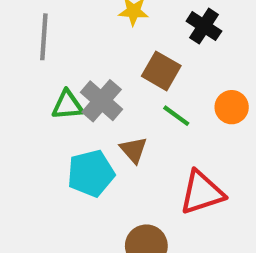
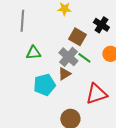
black cross: (204, 26) -> (101, 25), moved
gray cross: (102, 101) -> (68, 57), moved
brown triangle: (134, 150) -> (64, 74), turned 40

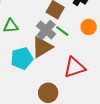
brown triangle: (64, 74) -> (42, 47), size x1.6

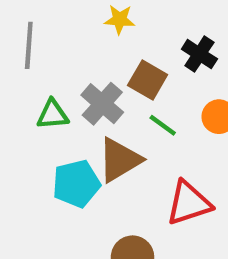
gray cross: (46, 30) -> (102, 104), moved

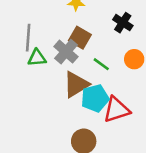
gray line: (29, 45) -> (28, 38), moved
brown square: (148, 80) -> (80, 38), moved
cyan pentagon: (76, 184) -> (95, 98), moved

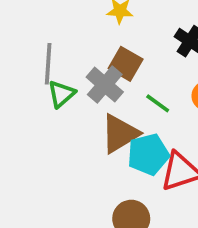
green triangle: (37, 58) -> (61, 94), turned -36

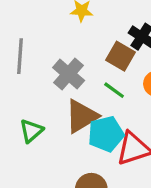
brown square: (126, 64) -> (121, 56), moved
green triangle: (61, 94) -> (31, 131), moved

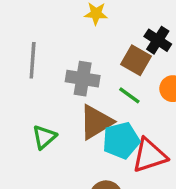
gray cross: (69, 74) -> (83, 79), turned -32

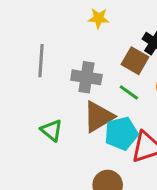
green triangle: (44, 137) -> (52, 130), turned -40

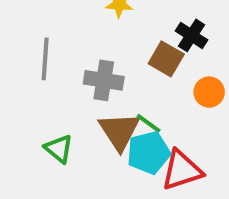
green line: (129, 92) -> (149, 123), moved
brown triangle: (99, 117) -> (119, 131), turned -32

